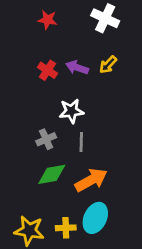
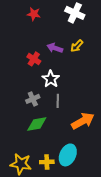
red cross: (48, 70) -> (34, 59), moved
white star: (71, 111) -> (51, 79), turned -30
orange arrow: (91, 180) -> (83, 121), moved

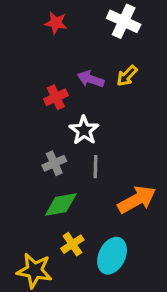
red cross: (34, 59) -> (56, 97), turned 32
yellow cross: (47, 162) -> (72, 244), moved, turned -32

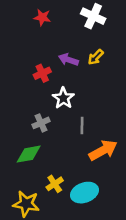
gray line: (96, 167) -> (82, 125), moved
green diamond: (61, 205) -> (29, 154), moved
cyan ellipse: (112, 256) -> (84, 193), turned 45

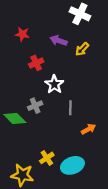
red star: (42, 17) -> (22, 34), moved
purple arrow: (68, 60) -> (59, 41), moved
orange arrow: (103, 150) -> (88, 129), size x0.6
green diamond: (29, 154) -> (15, 118), moved, turned 55

